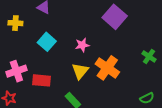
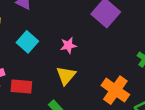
orange cross: (107, 68) -> (115, 90), moved

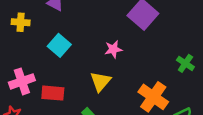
pink star: (68, 45) -> (113, 49), moved

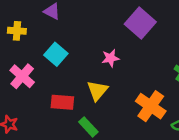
pink cross: (22, 81) -> (22, 76), moved, turned -30
red rectangle: (53, 93) -> (62, 102), moved

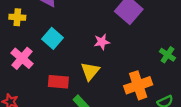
orange cross: (151, 106) -> (138, 85), turned 36

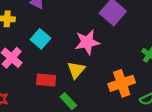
pink star: (102, 42) -> (87, 42), size x1.6

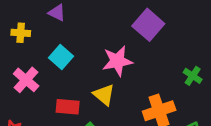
yellow triangle: (76, 70) -> (104, 95), turned -30

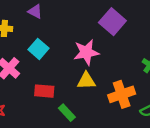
yellow triangle: (104, 95) -> (86, 81), moved, turned -42

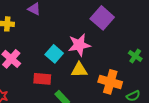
cyan square: (39, 49) -> (54, 54), moved
orange cross: (122, 94) -> (110, 82), turned 35

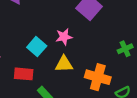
pink star: (79, 45) -> (64, 37), size x0.7
green cross: (135, 56) -> (125, 49), turned 32

